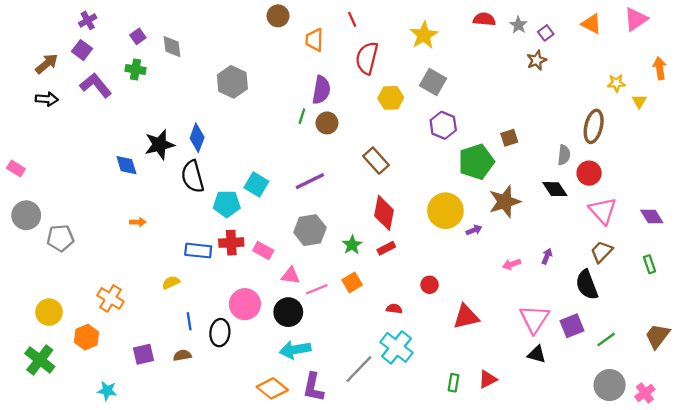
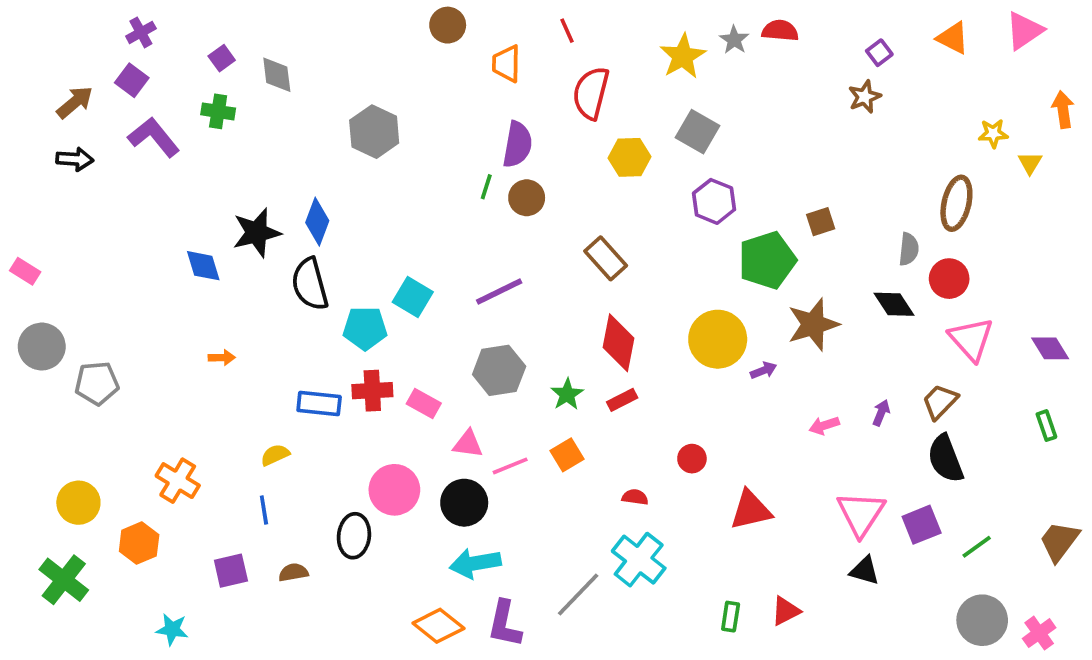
gray star: (518, 25) -> (734, 40), moved
brown trapezoid: (602, 252) -> (940, 402), moved
blue line: (189, 321) -> (264, 510), moved

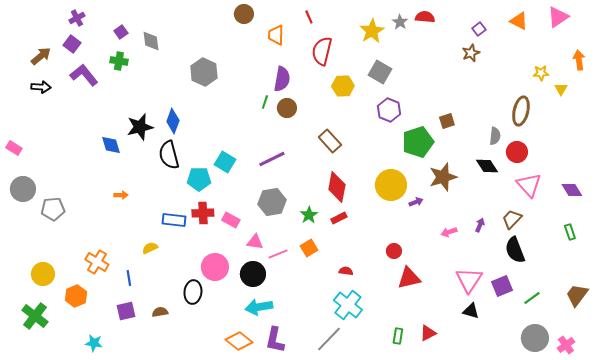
red circle: (692, 459) -> (394, 251), moved
blue line: (264, 510) -> (129, 278), moved
gray line: (578, 594) -> (329, 339), moved

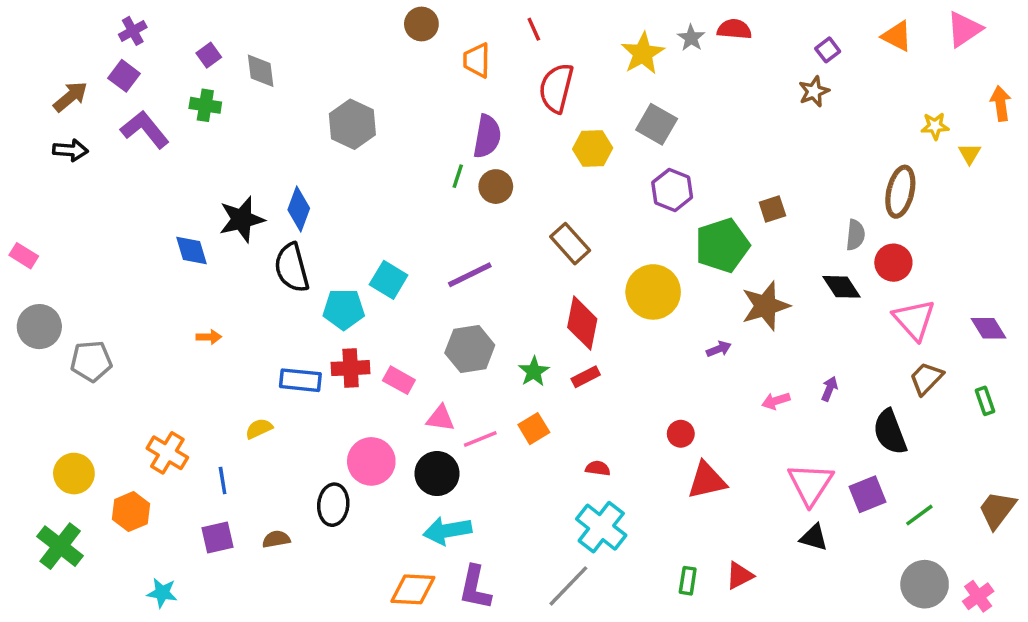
yellow circle: (391, 185) -> (653, 292), moved
brown trapezoid: (512, 219) -> (926, 378), moved
orange diamond: (239, 341) -> (413, 589), turned -36

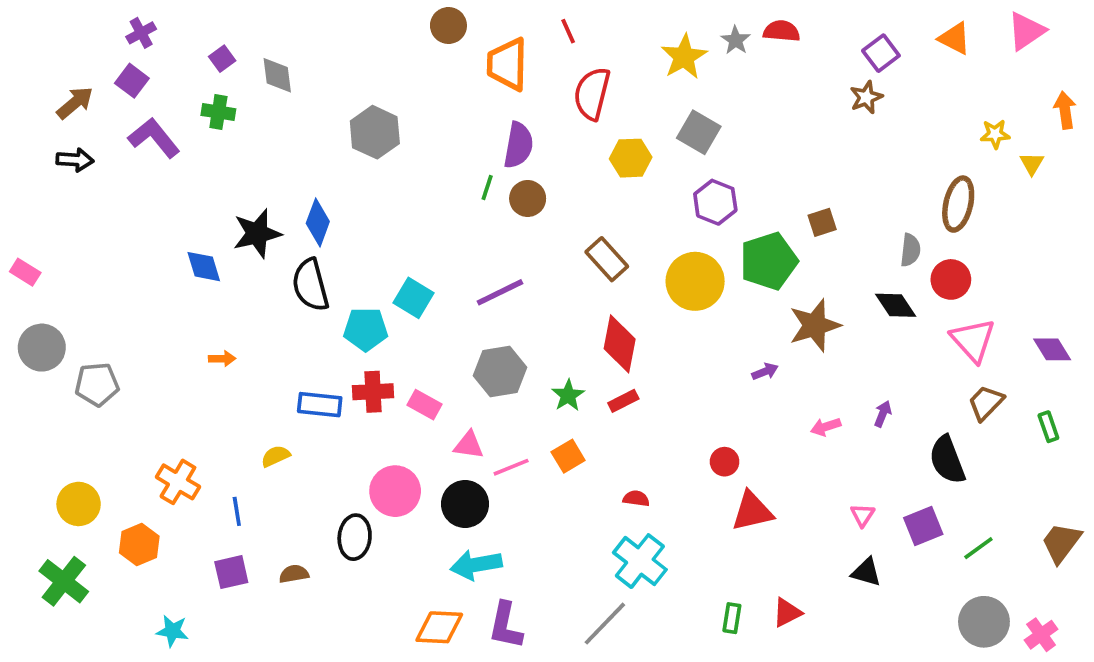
purple square: (828, 50) -> (881, 53), size x1.4
orange trapezoid: (477, 60) -> (507, 64), size x1.4
yellow circle: (653, 292) -> (695, 281), moved
pink triangle: (810, 484) -> (863, 515), size x0.5

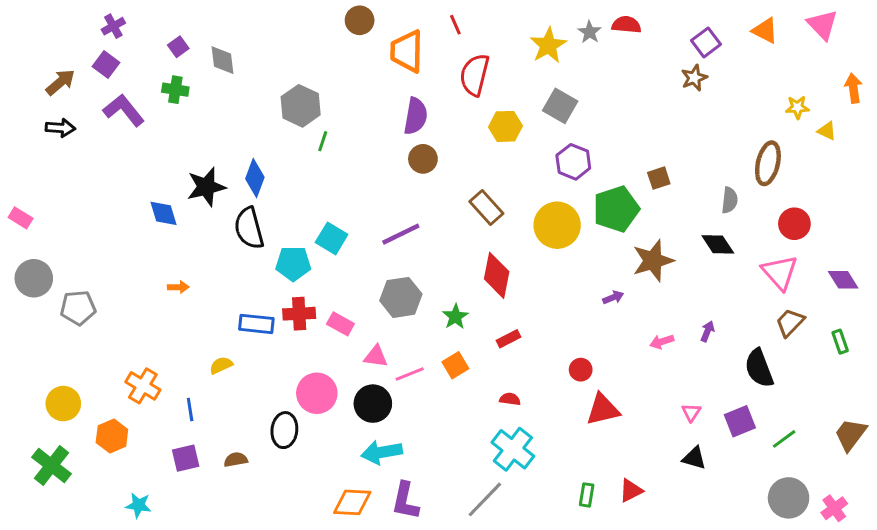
pink triangle: (1026, 31) -> (822, 25), turned -40
yellow triangle: (1032, 164) -> (827, 131), turned -36
green line: (487, 187) -> (323, 141), moved
red circle: (951, 279) -> (794, 224), moved
red rectangle: (623, 401) -> (508, 339), moved

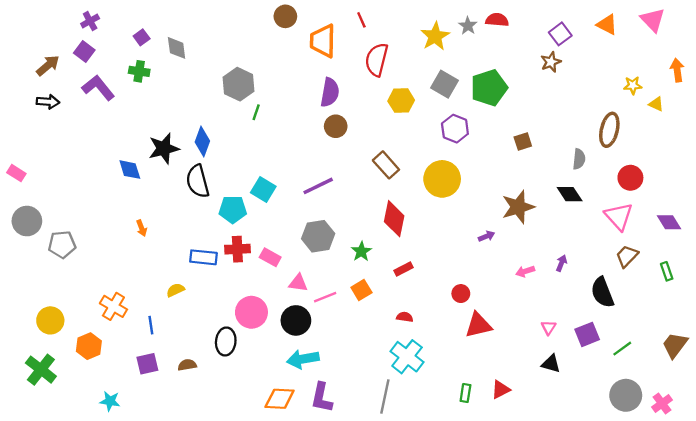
green pentagon: (616, 209) -> (489, 88), moved
orange arrow: (178, 287) -> (142, 228), turned 70
gray line: (485, 499) -> (385, 396), turned -32

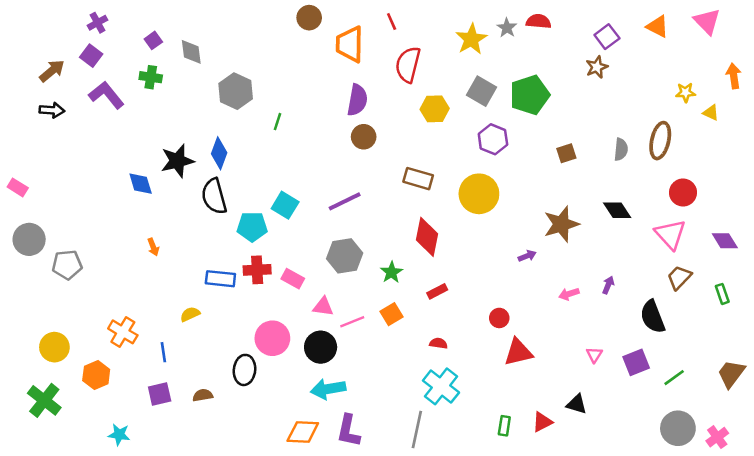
gray hexagon: (239, 84) -> (236, 91), moved
gray semicircle: (579, 159) -> (621, 149), moved
brown rectangle: (386, 165) -> (418, 179), turned -32
black triangle: (551, 364) -> (577, 404), moved

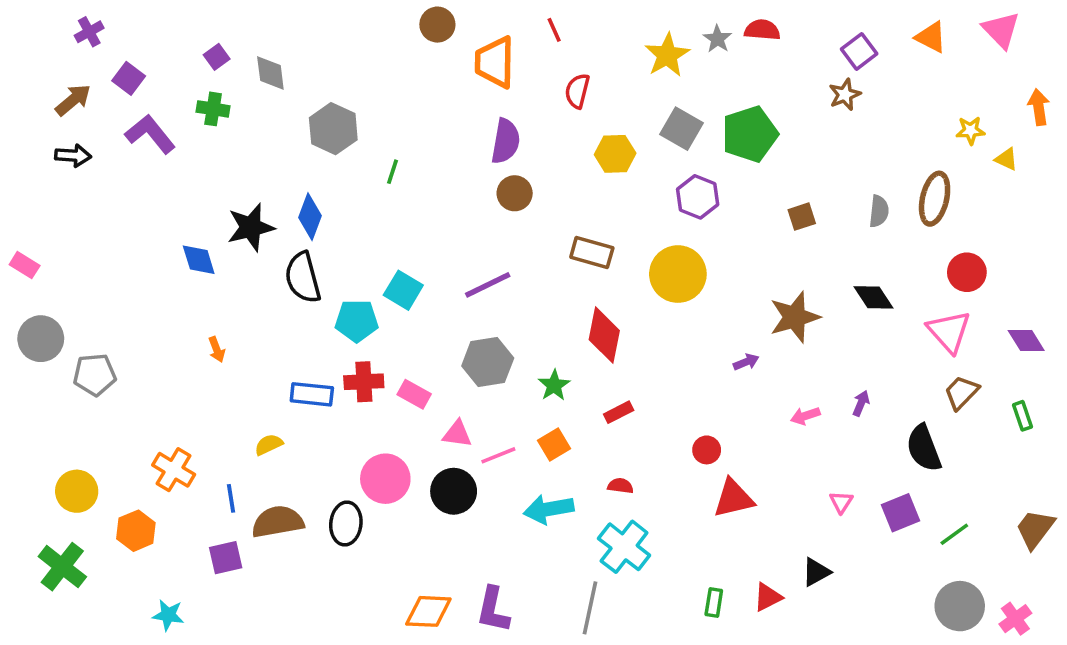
purple cross: (98, 23) -> (89, 32), moved
red semicircle: (408, 65) -> (577, 91), size x0.7
cyan arrow: (328, 389) -> (549, 509), moved
brown semicircle: (203, 395) -> (278, 522), moved, size x1.8
black triangle: (577, 404) -> (816, 572), turned -45

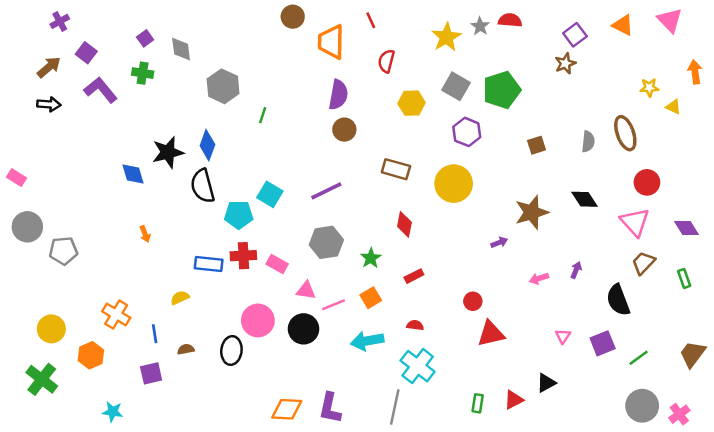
brown ellipse: (935, 199) -> (625, 133), turned -32
red diamond: (604, 335) -> (404, 224), size x0.7
brown semicircle: (278, 522) -> (186, 349), size x0.5

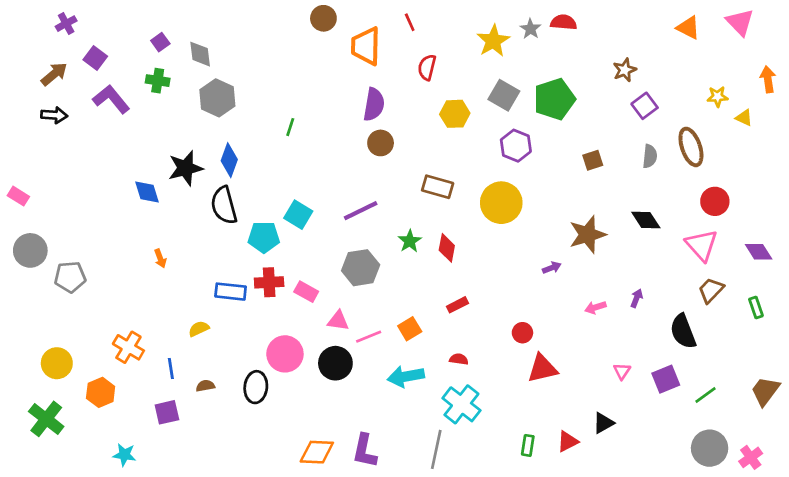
purple square: (575, 35) -> (645, 106), moved
gray hexagon: (223, 86) -> (217, 98), moved
green star: (371, 258) -> (410, 241), moved

